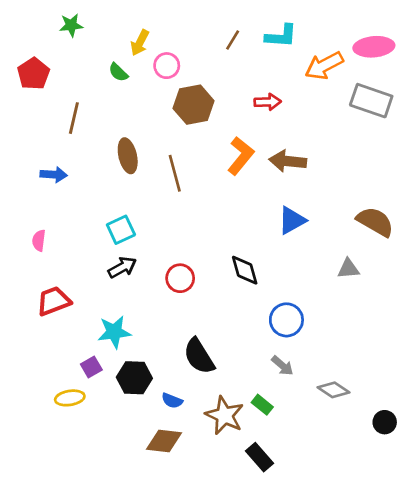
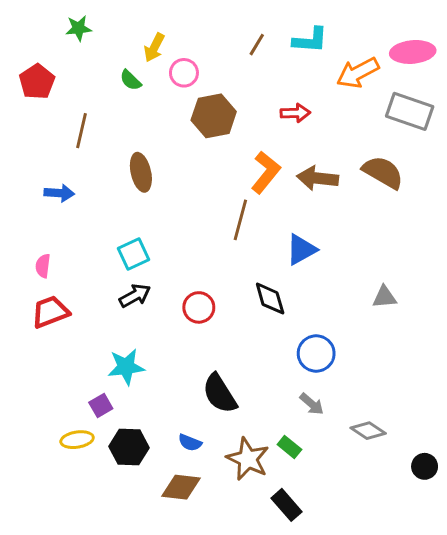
brown line: (175, 173) -> (240, 220), moved, turned 30
blue triangle: (292, 220) -> (301, 250), moved
brown semicircle: (375, 222) -> (383, 172), moved
red trapezoid: (54, 301) -> (50, 312), moved
black hexagon: (134, 378) -> (129, 447), moved

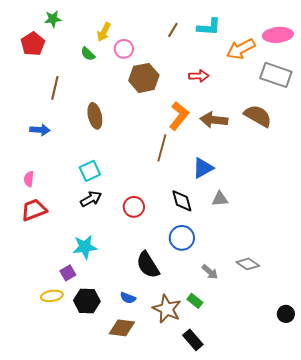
red pentagon: (37, 82) -> (33, 44), moved
gray triangle: (384, 297) -> (220, 199), moved
blue circle: (316, 353) -> (182, 238), moved
gray diamond: (368, 431) -> (248, 264), moved

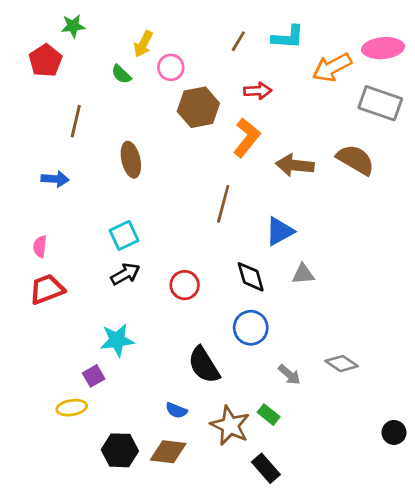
red arrow: (199, 76) -> (258, 91), moved
orange L-shape: (179, 116) -> (247, 138), moved
black hexagon: (87, 301) -> (120, 450), moved

